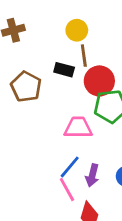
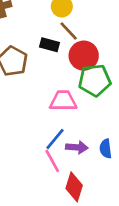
brown line: (84, 56) -> (69, 31), turned -35
purple arrow: (92, 175) -> (77, 147), turned -100

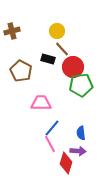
pink trapezoid: (63, 101) -> (41, 103), moved
purple arrow: (77, 147) -> (78, 151), moved
blue semicircle: (106, 149) -> (81, 133), moved

